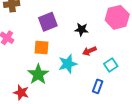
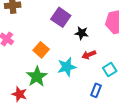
purple square: (48, 22) -> (61, 17), moved, turned -36
orange square: (42, 47) -> (41, 50), turned 35

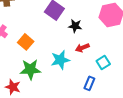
orange square: (41, 50) -> (26, 42), moved
green star: (37, 77) -> (30, 69), turned 30

